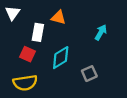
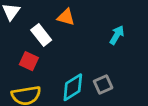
white rectangle: (38, 32) -> (41, 35), turned -48
cyan diamond: (61, 58) -> (73, 87), moved

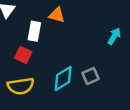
white rectangle: (41, 35) -> (34, 31), turned 48
cyan arrow: (117, 35) -> (114, 36), moved

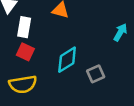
white rectangle: (34, 31) -> (24, 27), moved
cyan diamond: (63, 79) -> (67, 60), moved

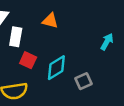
red square: (25, 52) -> (28, 60), moved

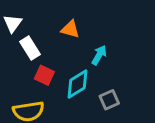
white rectangle: (16, 37) -> (30, 48), turned -42
cyan arrow: (107, 42) -> (99, 55), moved

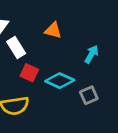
cyan arrow: (99, 55) -> (91, 54), moved
cyan diamond: (77, 84) -> (60, 81), turned 56

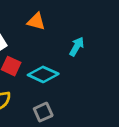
gray square: (89, 95) -> (43, 112), moved

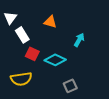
gray square: (43, 112) -> (70, 86), moved

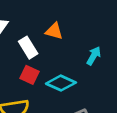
white rectangle: (22, 35) -> (28, 48), moved

